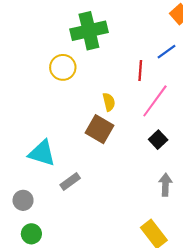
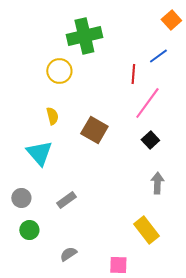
yellow semicircle: (109, 102) -> (52, 116), moved
cyan triangle: (42, 153) -> (39, 153), turned 32
gray rectangle: (70, 181) -> (66, 200), moved

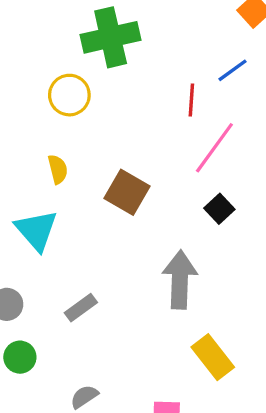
gray arrow: (157, 183) -> (180, 280), moved, size x1.6

